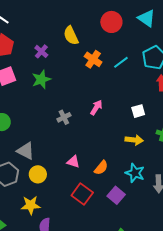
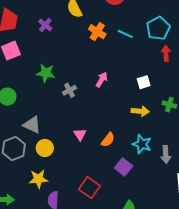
cyan line: (121, 62) -> (125, 34), turned 63
green star: (41, 79) -> (46, 73), moved, turned 30
pink triangle: (73, 162) -> (80, 134), turned 40
red square: (82, 194) -> (89, 188), moved

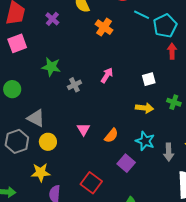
cyan line: (125, 34) -> (142, 15), moved

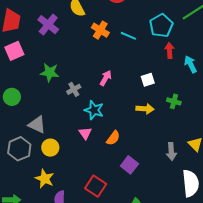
cyan line: (142, 15) -> (128, 36), moved
purple cross: (52, 19) -> (48, 25), size x1.5
cyan star: (145, 141) -> (94, 110), moved
yellow star: (41, 172) -> (45, 179), turned 30

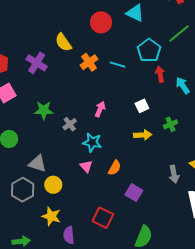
orange cross: (100, 30) -> (89, 62), turned 30
green cross: (174, 101) -> (171, 124), turned -32

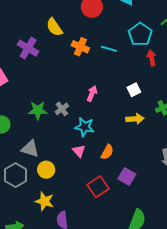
orange cross: (89, 62) -> (80, 47), turned -30
green star: (44, 110) -> (38, 110), moved
red square: (103, 218) -> (98, 187), moved, turned 30

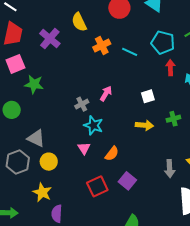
cyan pentagon: (140, 34) -> (163, 43), turned -30
orange cross: (80, 47) -> (102, 45), turned 30
gray cross: (62, 109) -> (82, 104), moved
green star: (38, 110) -> (34, 84), moved

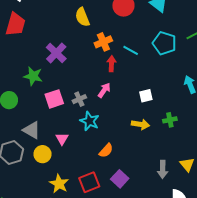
purple cross: (50, 39) -> (56, 53), moved
pink square: (15, 64) -> (54, 99), moved
red arrow: (170, 68) -> (111, 64), moved
pink triangle: (84, 148) -> (62, 139), moved
yellow star: (42, 192) -> (59, 184), moved

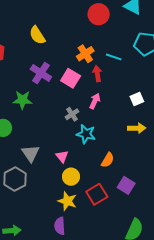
yellow semicircle: (82, 17) -> (37, 35), moved
pink square: (54, 99) -> (71, 78), moved, turned -30
gray triangle: (32, 130) -> (31, 153), turned 36
yellow circle: (43, 154) -> (71, 177), moved

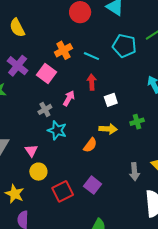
red arrow: (97, 74) -> (92, 82), moved
orange semicircle: (108, 160) -> (90, 145), moved
yellow star: (67, 201) -> (15, 194), moved

